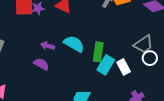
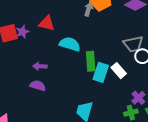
cyan semicircle: (74, 44) -> (70, 44), moved
gray trapezoid: (143, 44) -> (133, 44), turned 35

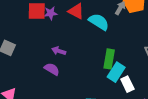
cyan semicircle: (70, 44) -> (99, 22), moved
white rectangle: (119, 71) -> (127, 84), moved

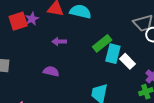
purple arrow: (59, 51) -> (59, 42), moved
green rectangle: (109, 59) -> (102, 43), turned 60

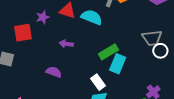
red square: (18, 21) -> (23, 33), moved
white rectangle: (127, 61) -> (98, 82), moved

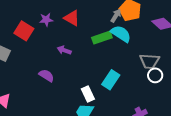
cyan semicircle: (92, 17) -> (121, 34), moved
red square: (23, 33) -> (24, 31), turned 30
green rectangle: (108, 52) -> (102, 38), moved

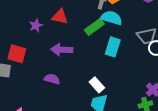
red square: (24, 31) -> (17, 54), moved
purple arrow: (64, 50) -> (62, 50), size x1.5
cyan rectangle: (111, 80) -> (113, 47), moved

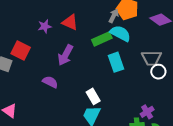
cyan rectangle: (113, 47) -> (116, 62), turned -48
purple arrow: (62, 50) -> (65, 55), turned -75

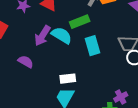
cyan semicircle: (120, 33) -> (62, 35), moved
white rectangle: (93, 96) -> (68, 79), turned -70

